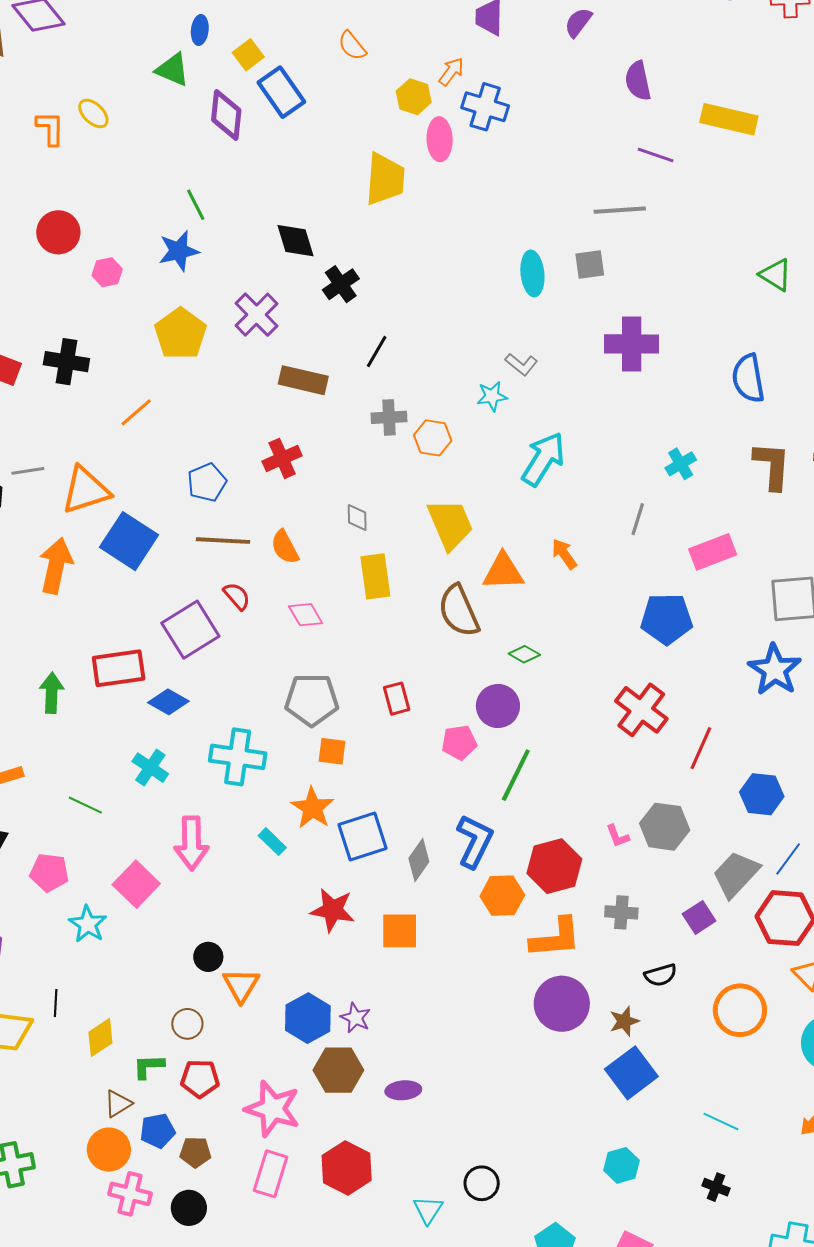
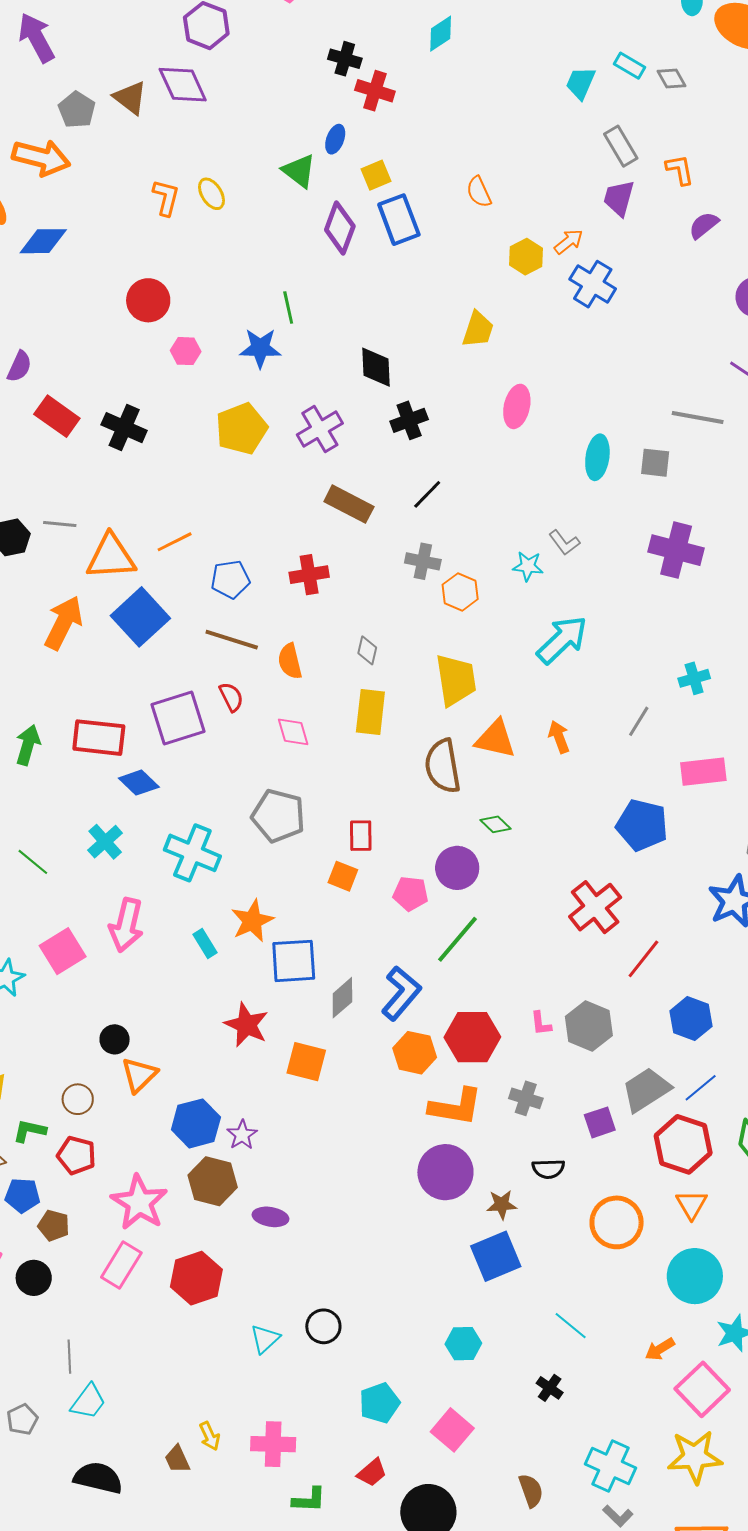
pink ellipse: (440, 139) -> (517, 406), moved
yellow trapezoid: (385, 179) -> (478, 329), size x0.7
orange line: (136, 412) -> (175, 542), moved
orange square: (332, 751) -> (343, 876), moved

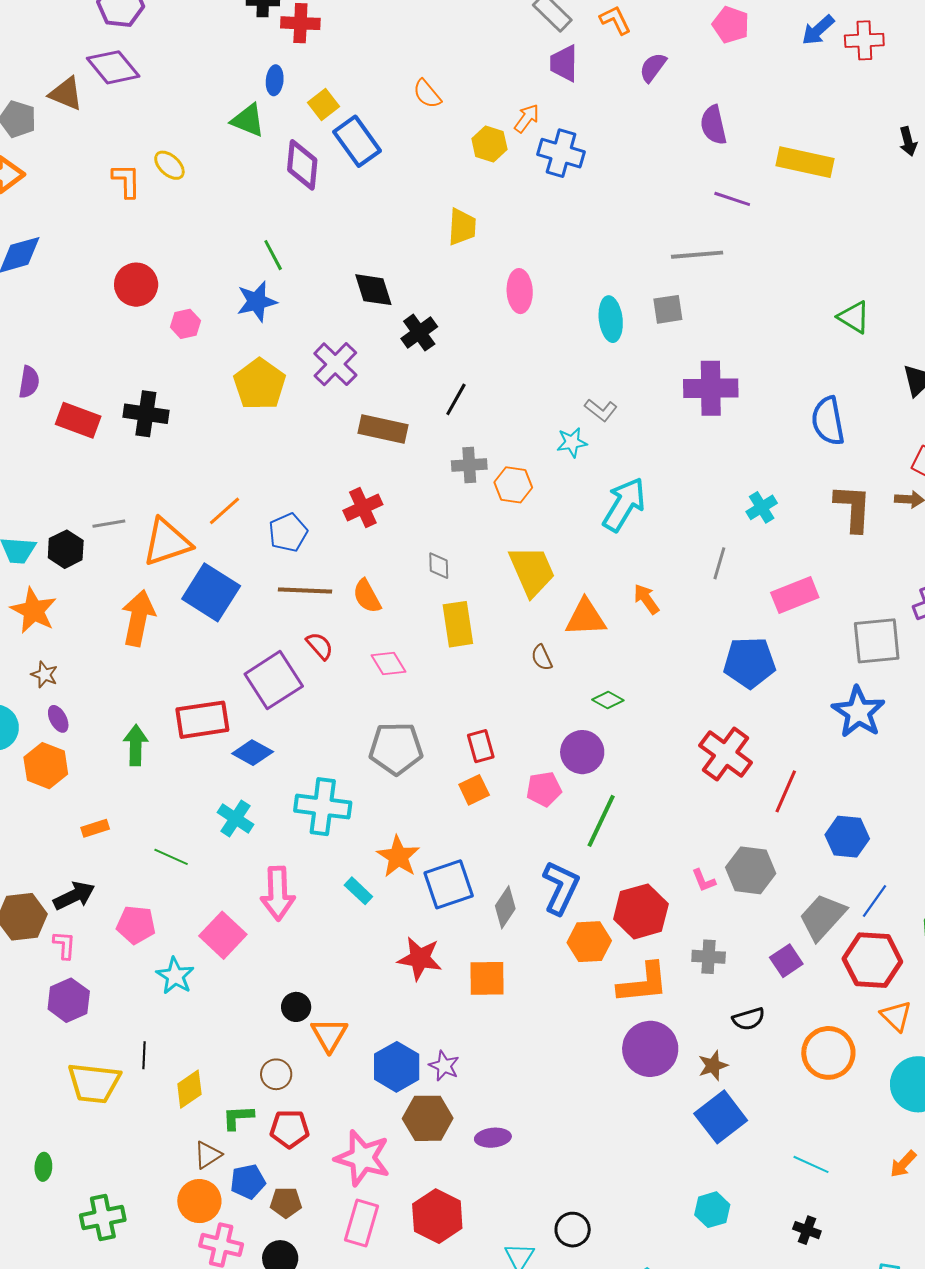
brown semicircle: (443, 766) -> (542, 658), size x0.5
orange square: (343, 876) -> (474, 790), turned -32

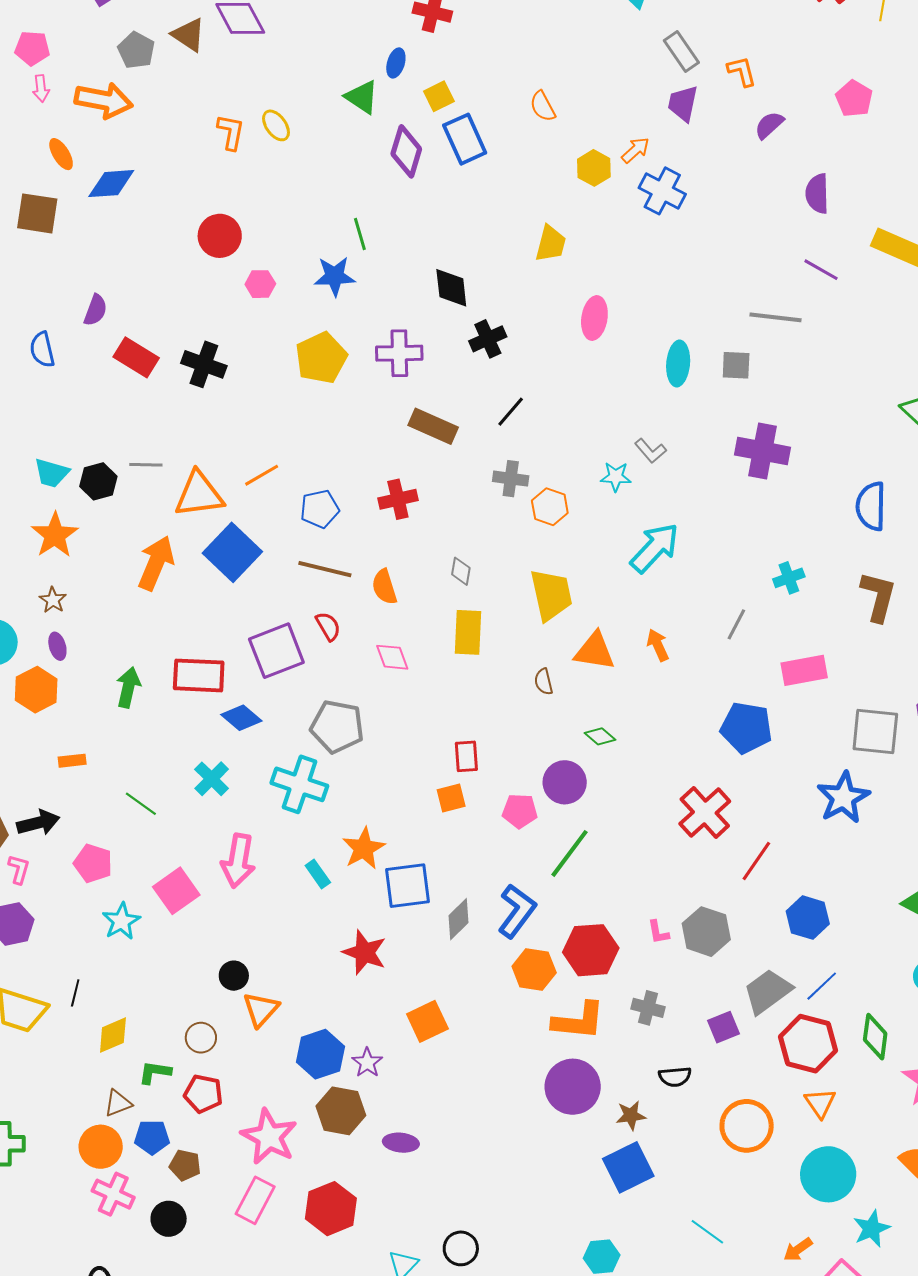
purple cross: (335, 364) -> (399, 353), turned 33
gray pentagon: (396, 748) -> (337, 727), moved
orange square: (487, 978) -> (427, 1021), moved, turned -36

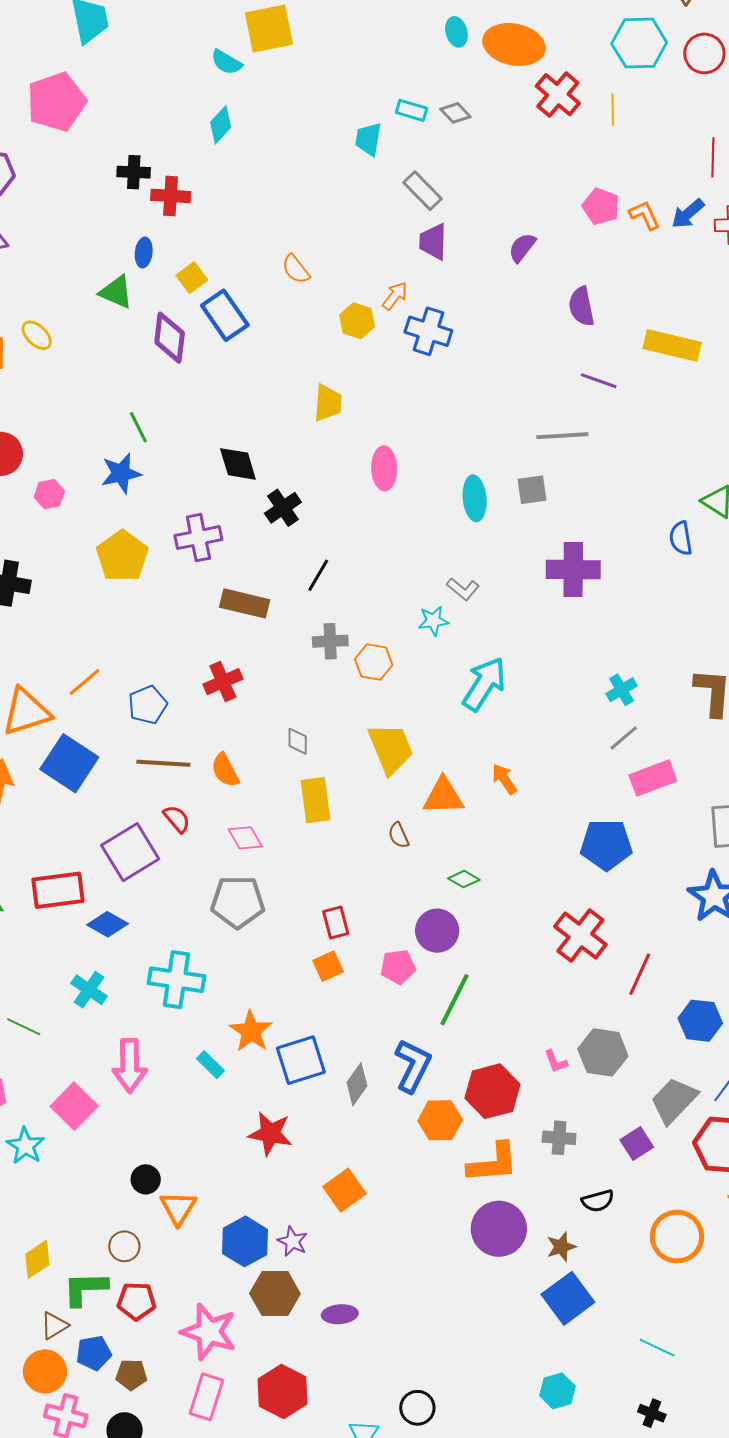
orange L-shape: (742, 71) -> (645, 215), moved
blue semicircle: (871, 506) -> (681, 538), moved, size x0.7
gray line: (736, 624) -> (624, 738), moved, turned 32
gray pentagon: (337, 727) -> (238, 902), moved
green L-shape: (155, 1072) -> (85, 1289), size x1.4

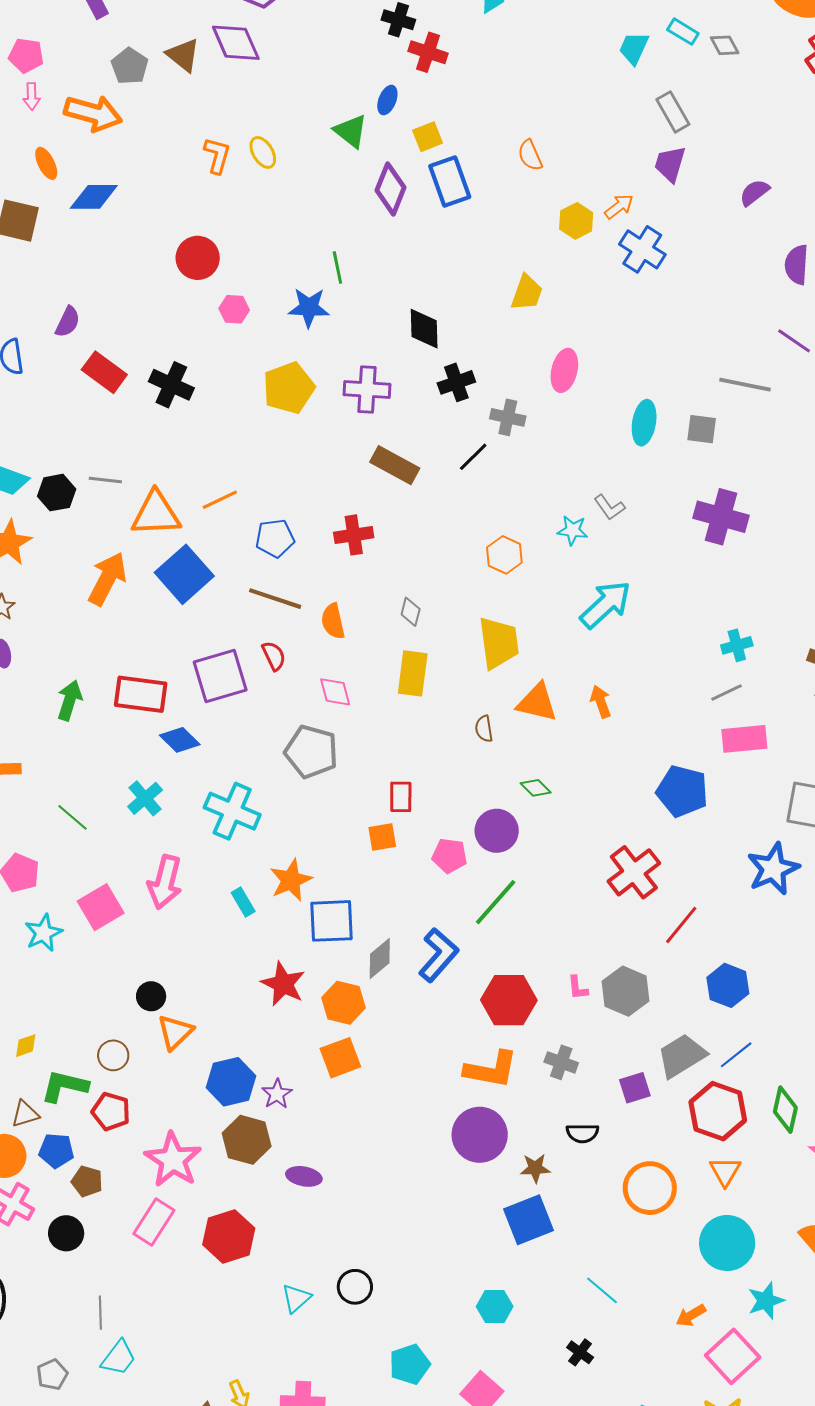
gray cross: (330, 641) -> (508, 417), moved
orange hexagon: (440, 1120) -> (344, 1003), moved
yellow diamond: (37, 1259) -> (26, 1046), size x0.7

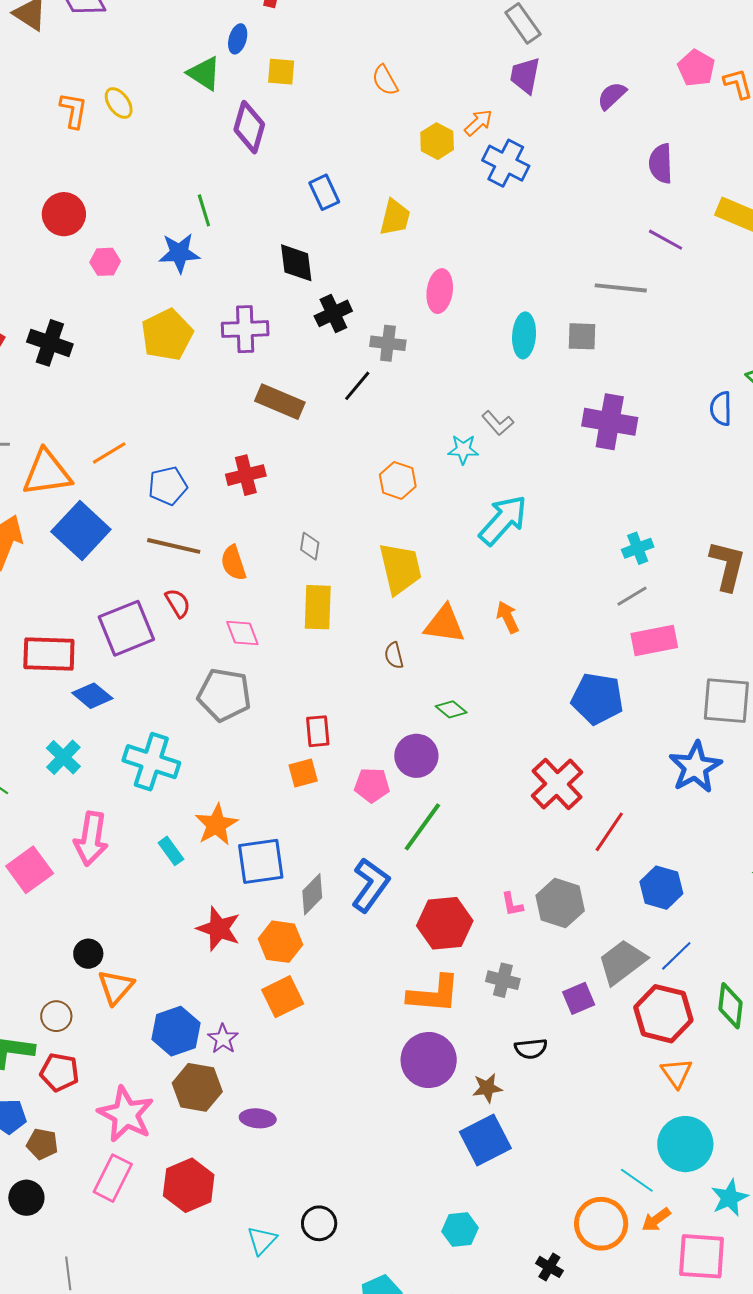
yellow square: (428, 137) -> (281, 72), turned 32
blue rectangle: (450, 181) -> (324, 192), moved, size x0.7
orange circle: (650, 1188) -> (601, 1224), moved
cyan line: (602, 1290) -> (637, 1180), moved
pink square: (733, 1356) -> (702, 1256), turned -38

